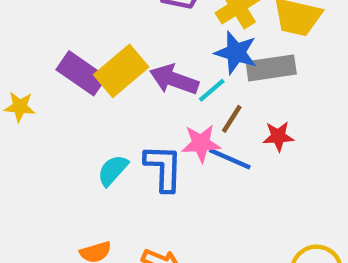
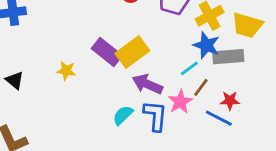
purple arrow: (174, 79) -> (147, 84), moved
pink star: (201, 143) -> (180, 102), turned -30
blue line: (230, 159) -> (219, 118), moved

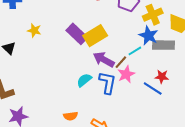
yellow star: (66, 71) -> (34, 30), moved
brown line: (201, 87) -> (121, 62), moved

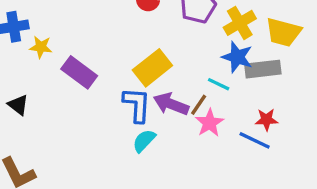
yellow star: (34, 30) -> (41, 47), moved
purple rectangle: (77, 34) -> (79, 72), moved
cyan line: (135, 51) -> (219, 84), turned 64
blue L-shape: (107, 83) -> (137, 105), moved

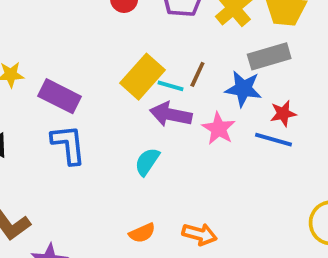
blue star: (237, 57) -> (243, 89), moved
cyan line: (219, 84) -> (171, 86), moved
blue L-shape: (137, 105) -> (68, 144), moved
brown line: (199, 105) -> (197, 74), moved

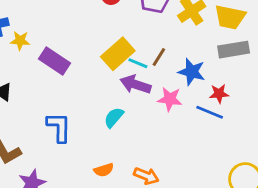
gray rectangle: (269, 56) -> (234, 50), moved
pink star: (219, 129) -> (170, 99), turned -30
blue L-shape: (68, 144) -> (59, 127), moved

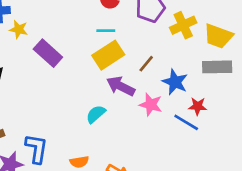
cyan line: (138, 63) -> (106, 31), moved, turned -30
blue L-shape: (59, 127) -> (36, 149), moved

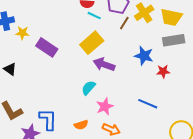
cyan line: (106, 31) -> (94, 16), moved, turned 32
brown line: (146, 64) -> (124, 23), moved
pink star: (151, 105) -> (105, 106), moved, turned -30
blue line: (186, 122) -> (148, 104), moved

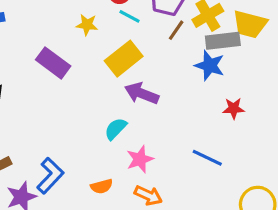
yellow star: (22, 33) -> (87, 25), moved
gray rectangle: (174, 40) -> (223, 41), moved
blue star: (144, 56) -> (210, 65), moved
blue L-shape: (48, 119) -> (50, 176), turned 40

